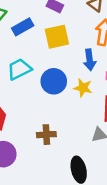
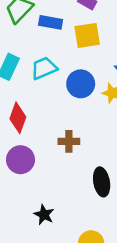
blue rectangle: (23, 27) -> (51, 22), turned 36

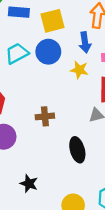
blue circle: (81, 84) -> (48, 52), moved

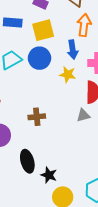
black ellipse: (77, 150) -> (27, 161), moved
black star: (29, 184) -> (49, 175), moved

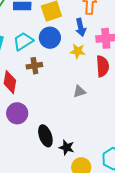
gray triangle: (83, 115) -> (79, 91), moved
brown cross: (37, 117) -> (34, 66), moved

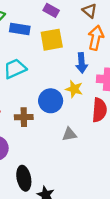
blue circle: (50, 38) -> (51, 101), moved
brown cross: (34, 66) -> (24, 117), moved

